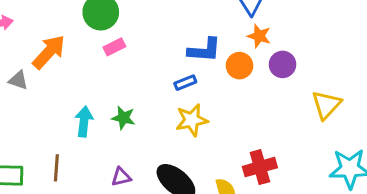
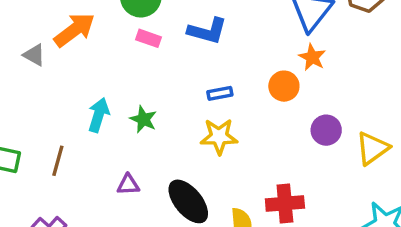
pink rectangle: (114, 47) -> (149, 38), turned 35
blue L-shape: (204, 50) -> (207, 31), moved
purple circle: (282, 64) -> (326, 130), moved

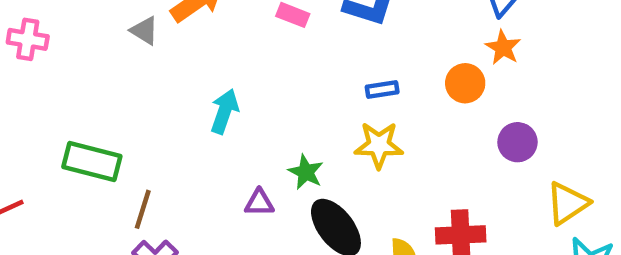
green star: (143, 119) -> (306, 172), moved
yellow triangle: (372, 148) -> (567, 203), moved
brown line: (58, 161) -> (143, 209), moved

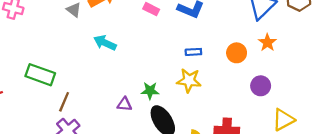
orange star: (503, 48) -> (267, 42), moved
cyan arrow: (224, 111) -> (105, 43), moved, turned -90
green star: (306, 172) -> (150, 91), turned -30

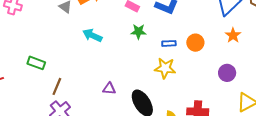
orange circle: (237, 53) -> (195, 43), moved
green rectangle: (40, 75) -> (36, 63), size x0.7
green star: (150, 91) -> (138, 32), moved

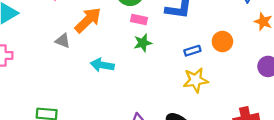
green star: (138, 32) -> (143, 43), moved

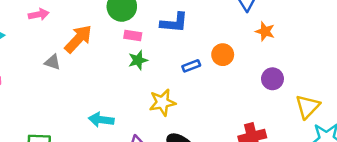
cyan arrow: (102, 65) -> (101, 120), moved
yellow star: (196, 80) -> (162, 102), moved

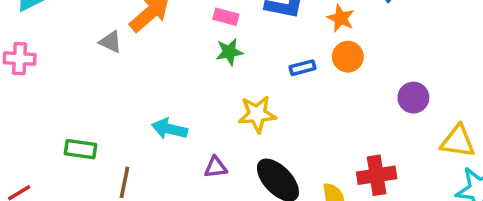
orange star: (265, 31) -> (341, 18), moved
yellow triangle: (308, 107) -> (458, 141), turned 48

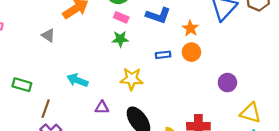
gray triangle: (111, 42) -> (48, 35), moved

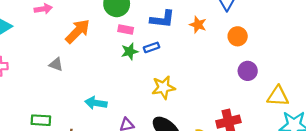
orange circle: (191, 52) -> (238, 36), moved
blue rectangle: (163, 55) -> (152, 47), moved
yellow star: (132, 79) -> (163, 87), moved

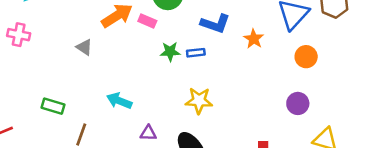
pink rectangle: (126, 30) -> (147, 21), moved
orange circle: (238, 36) -> (306, 57), moved

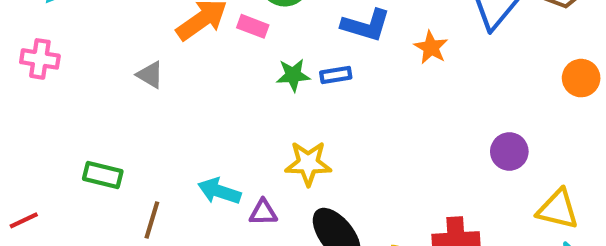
orange circle: (306, 57) -> (581, 78), moved
cyan arrow: (119, 101) -> (219, 191), moved
yellow star: (199, 101) -> (308, 163), moved

